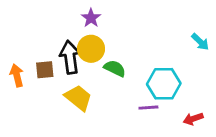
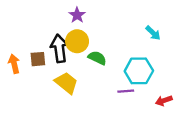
cyan arrow: (200, 42) -> (153, 33), moved

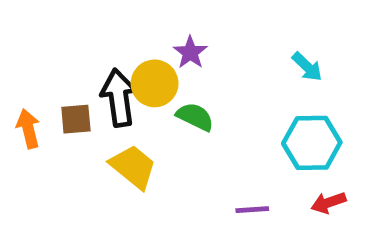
purple star: (77, 15) -> (190, 52), moved
cyan hexagon: (139, 71) -> (312, 143), moved
purple line: (126, 91) -> (252, 210), moved

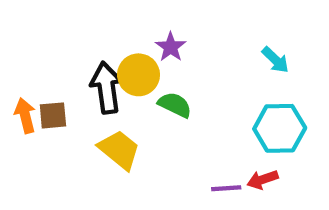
brown square: (76, 119) -> (53, 115), moved
red arrow: (329, 203) -> (263, 180), moved

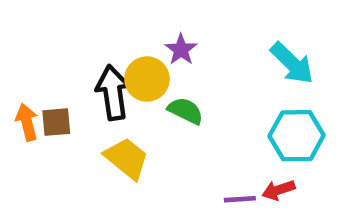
cyan arrow: (275, 60) -> (292, 63), size x1.5

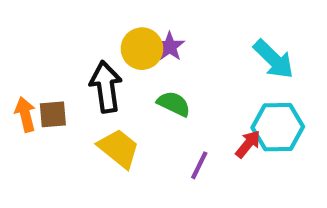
yellow circle: (147, 79) -> (142, 49), moved
red arrow: (278, 190) -> (248, 144), moved, turned 148
purple line: (240, 199) -> (199, 165), moved, turned -60

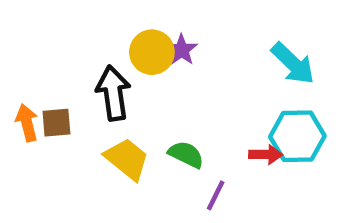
green semicircle: (174, 104) -> (186, 154), moved
red arrow: (248, 144) -> (266, 154), turned 52
purple line: (199, 165) -> (216, 195), moved

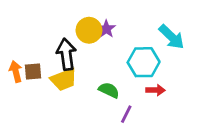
cyan hexagon: (297, 136) -> (144, 62), moved
yellow trapezoid: (127, 159) -> (64, 80), moved, turned 120

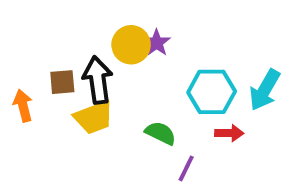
cyan arrow: (172, 37) -> (265, 90), moved, turned 76
brown square: (33, 72) -> (62, 82), moved

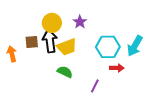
yellow circle: (131, 45) -> (52, 23), moved
yellow trapezoid: (94, 117) -> (67, 47), moved
green semicircle: (161, 133) -> (65, 72), moved

